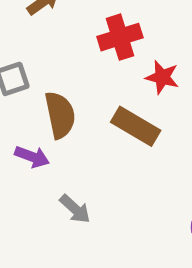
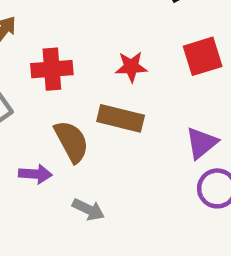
red cross: (120, 37) -> (52, 69), moved, turned 30
brown semicircle: (60, 115) -> (72, 141), moved

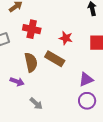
purple arrow: (35, 174) -> (17, 82), moved
gray arrow: (88, 210) -> (36, 104), moved

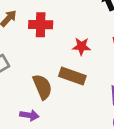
red cross: (32, 29) -> (41, 25), moved

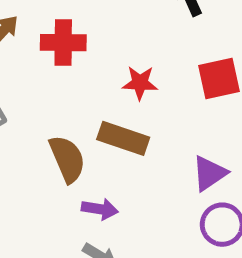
purple arrow: (29, 115) -> (100, 209), moved

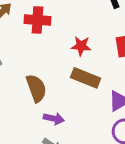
brown rectangle: (123, 138) -> (86, 78), moved

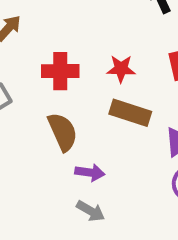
red cross: (37, 20) -> (60, 71), moved

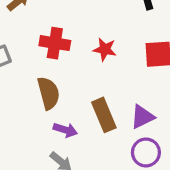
brown rectangle: (130, 113) -> (104, 115), moved, turned 40

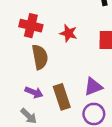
brown semicircle: (49, 93) -> (40, 57), moved
brown rectangle: (104, 115) -> (62, 97), moved

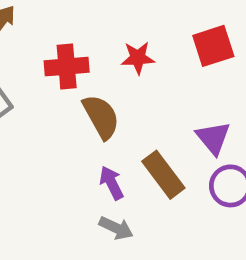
purple triangle: (93, 87) -> (213, 138), turned -30
purple arrow: (34, 92) -> (111, 183), turned -120

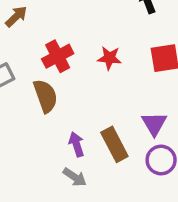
red cross: (67, 67) -> (58, 56), turned -32
brown semicircle: (101, 117) -> (45, 96), moved

